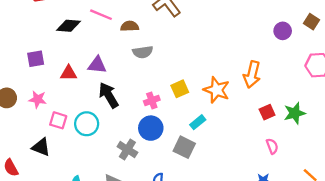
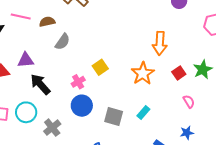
gray semicircle: (143, 52) -> (62, 42), turned -36
orange star: (217, 90) -> (143, 73), moved, turned 30
cyan rectangle: (198, 122) -> (143, 113), moved
gray cross: (127, 149) -> (52, 128), moved, turned 30

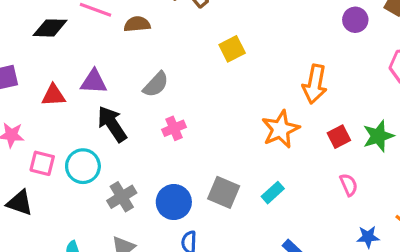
gray semicircle: (62, 42) -> (156, 84), moved
yellow square: (100, 67) -> (232, 49), moved
blue circle: (82, 106) -> (174, 202), moved
blue star: (187, 133) -> (368, 237), moved

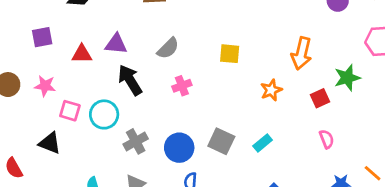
yellow square: (232, 49) -> (230, 54), moved, turned 30
orange star: (280, 129) -> (271, 90), size x0.7
green star: (378, 136) -> (347, 78), moved

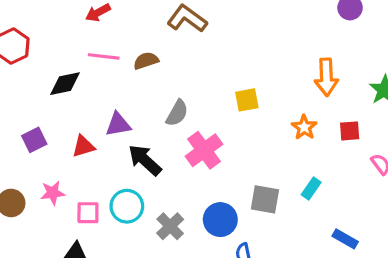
pink cross: (182, 86) -> (204, 150), size x1.6
red square: (320, 98) -> (350, 131), moved, turned 36

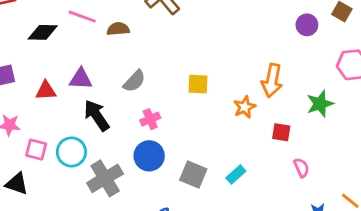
orange star: (304, 127) -> (245, 107), moved
pink cross: (204, 150) -> (150, 119), size x0.6
blue circle: (220, 220) -> (149, 156), moved
gray cross: (170, 226) -> (105, 178), size x1.4

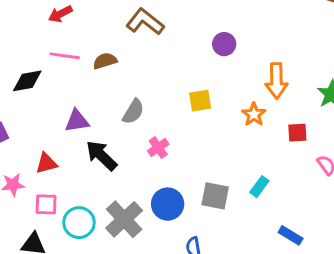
purple circle: (307, 25) -> (224, 44), moved
red triangle: (46, 91) -> (46, 163), moved
cyan circle: (71, 152) -> (79, 223), moved
blue circle: (149, 156) -> (168, 204), moved

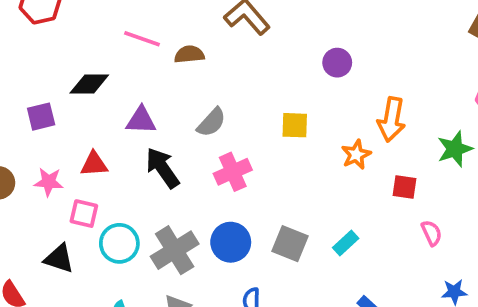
black diamond: (27, 81) -> (89, 84), moved
pink cross: (158, 148) -> (233, 172), size x1.4

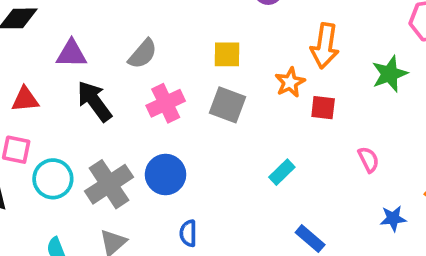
red square: (404, 187) -> (323, 108), moved
gray square: (290, 244) -> (227, 105), moved

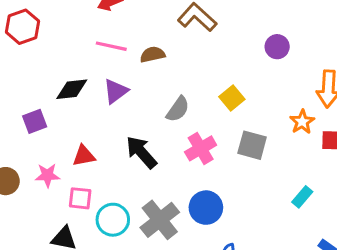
purple triangle: (71, 54) -> (116, 91), moved, turned -32
yellow square: (227, 54) -> (232, 98), moved, turned -35

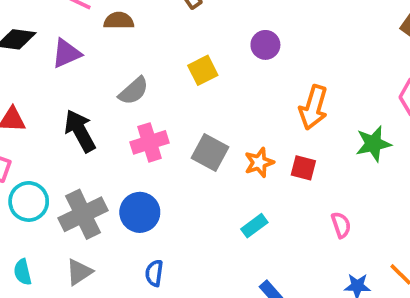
yellow square: (232, 98) -> (203, 70), moved
orange star: (302, 122) -> (259, 162), moved

